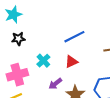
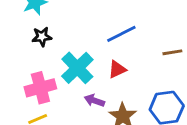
cyan cross: (43, 61) -> (77, 68), size x1.6
purple arrow: (55, 84) -> (94, 101), turned 56

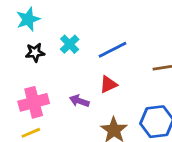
cyan cross: (77, 68) -> (70, 44), moved, size x0.6
purple arrow: (94, 101) -> (79, 101), moved

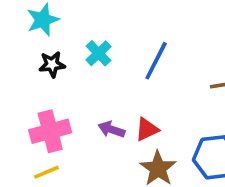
blue line: (113, 50) -> (156, 61), turned -36
red triangle: (108, 84) -> (147, 129), moved

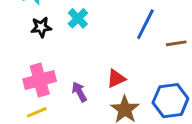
blue line: (156, 61) -> (145, 24), moved
purple arrow: (111, 129) -> (79, 92), moved, turned 42

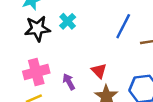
black star: (41, 27) -> (37, 29), size x1.5
red triangle: (116, 79) -> (99, 71), turned -49

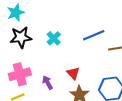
cyan cross: (68, 21) -> (54, 38), moved
blue line: (123, 26) -> (94, 35), turned 40

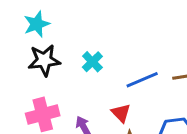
blue line: (94, 35) -> (142, 80), moved

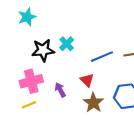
black star: (44, 60) -> (43, 50), moved

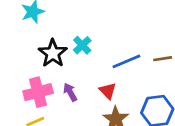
black star: (43, 50) -> (53, 53), turned -30
purple arrow: (60, 90) -> (70, 92), moved

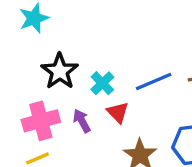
cyan cross: (82, 45) -> (102, 83), moved
red triangle: (108, 91) -> (118, 112), moved

